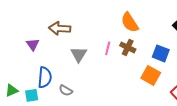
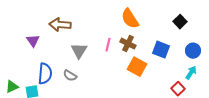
orange square: (151, 75) -> (137, 67), moved
gray semicircle: (66, 90) -> (70, 76), moved

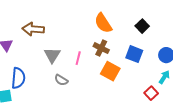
black square: (180, 22) -> (142, 26), moved
pink line: (108, 45) -> (78, 58), moved
gray semicircle: (70, 76) -> (61, 80), moved

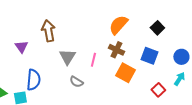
orange semicircle: (103, 23) -> (118, 25), turned 75
brown arrow: (33, 29) -> (48, 31), turned 75
red square: (151, 93) -> (158, 90), moved

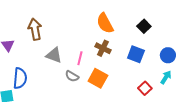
orange semicircle: (118, 25) -> (105, 23), turned -70
gray triangle: (67, 57) -> (54, 55), turned -42
orange square: (125, 73) -> (98, 78), moved
gray semicircle: (76, 82) -> (72, 76), moved

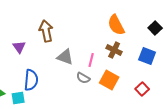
red square: (145, 88) -> (142, 89), moved

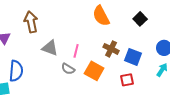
brown cross: (114, 50) -> (111, 49), moved
blue square: (147, 56) -> (133, 57), moved
red square: (142, 89) -> (127, 80), turned 32

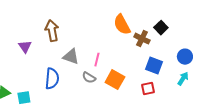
brown cross: (111, 49) -> (142, 39), moved
blue semicircle: (16, 71) -> (52, 79), moved

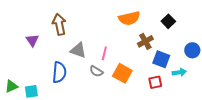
orange semicircle: (122, 25) -> (129, 18), turned -75
brown cross: (142, 39) -> (145, 41), moved, turned 35
cyan arrow: (183, 79) -> (179, 72), moved, turned 48

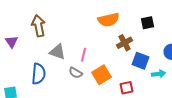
black square: (168, 21) -> (148, 23), turned 32
orange square: (122, 73) -> (102, 75), turned 30
red square: (155, 82) -> (127, 88), moved

